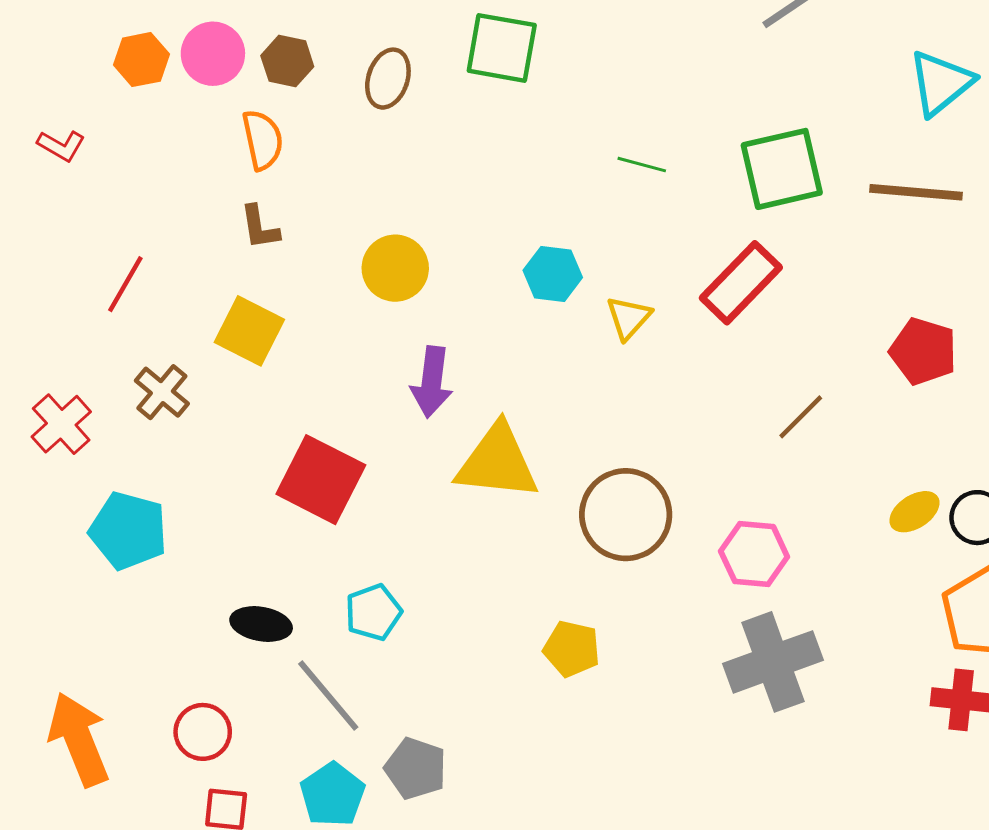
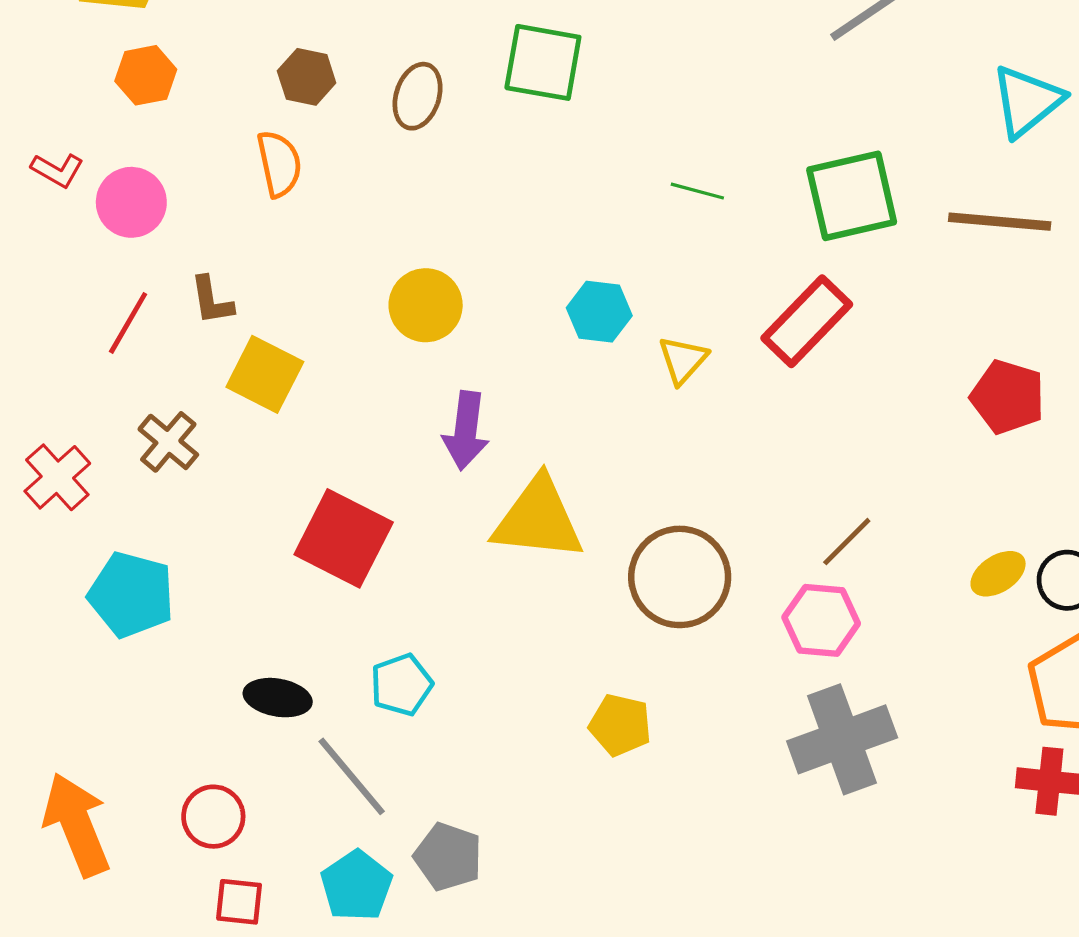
pink circle: (213, 54) -> (131, 202), moved
brown L-shape: (260, 227) -> (212, 300), moved
brown line: (801, 417) -> (847, 542), moved

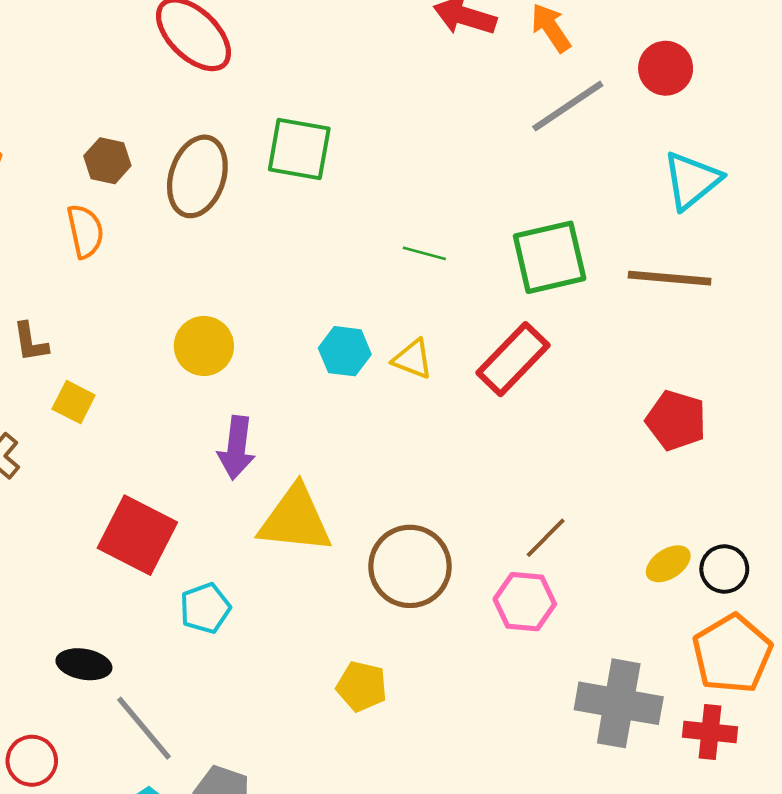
brown ellipse: (418, 96) -> (197, 176), size x1.5
yellow triangle: (683, 360) -> (413, 359), moved, turned -51
yellow square: (265, 374) -> (74, 402), size x0.7
cyan pentagon: (401, 685) -> (205, 608), moved
gray cross: (842, 739) -> (619, 703), moved, turned 30

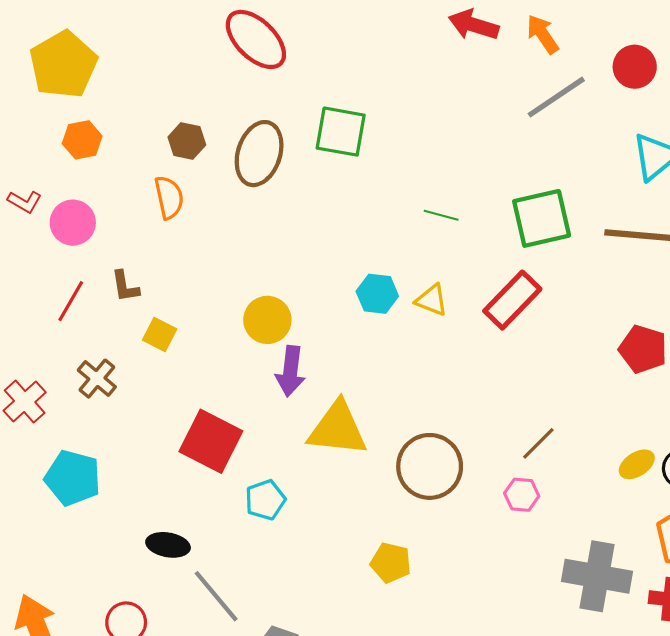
yellow circle: (204, 346) -> (267, 320), moved
pink hexagon: (525, 602) -> (522, 495), size x0.7

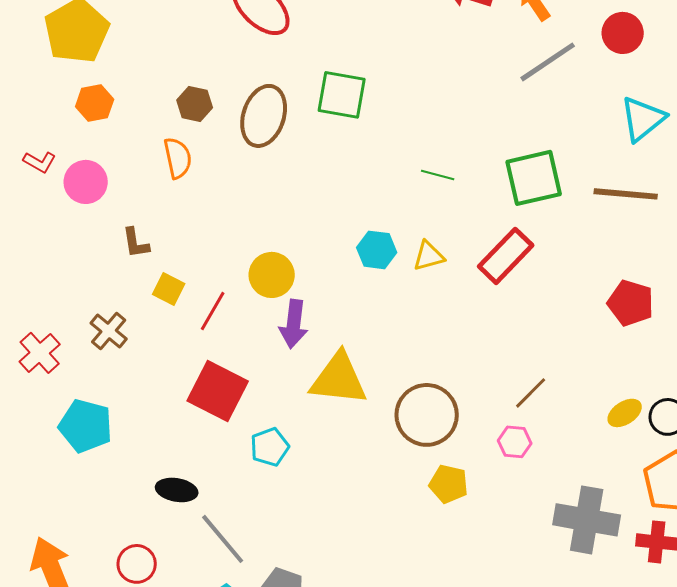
yellow triangle: (432, 300) -> (429, 256), turned -36
red line: (71, 301) -> (213, 311), moved
yellow pentagon: (391, 563) -> (449, 484), moved

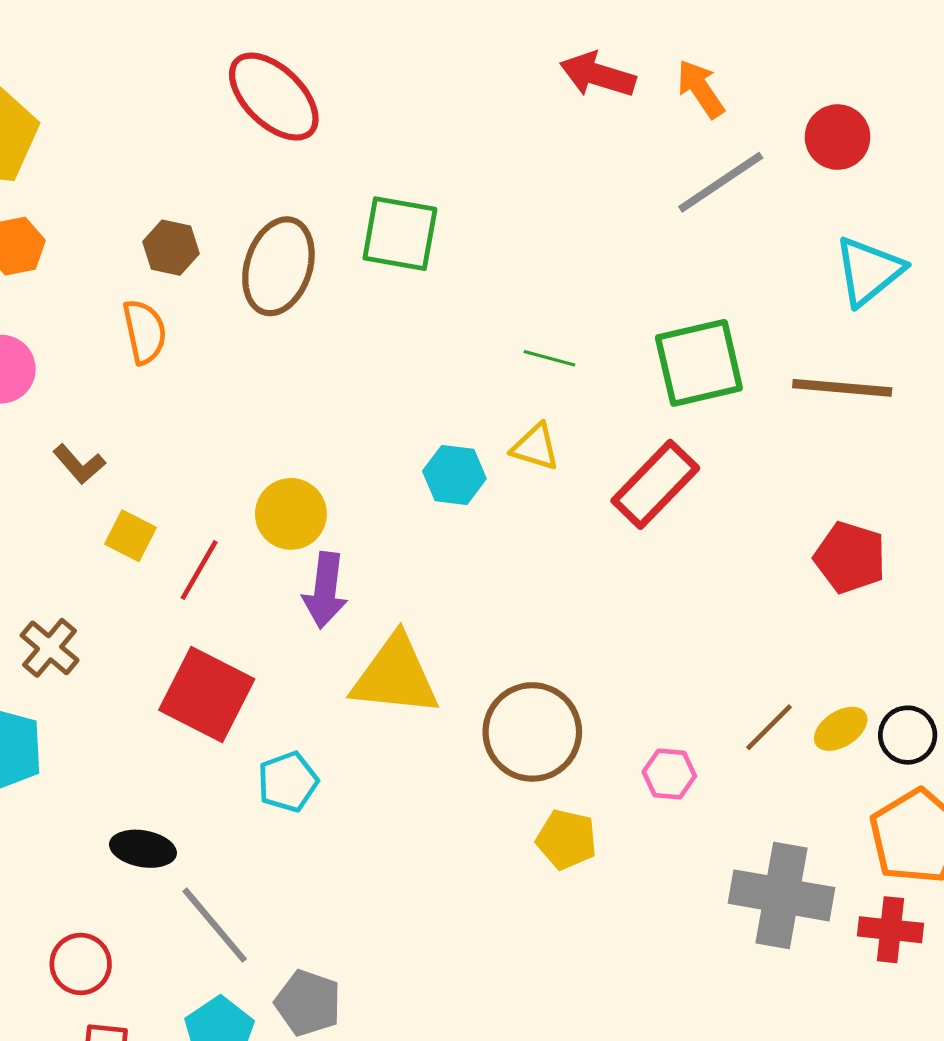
brown L-shape: (136, 243) -> (79, 464), turned -32
yellow triangle: (429, 256) -> (535, 447), moved, turned 32
brown cross: (109, 331) -> (50, 648), moved
brown line: (531, 393) -> (769, 727), moved

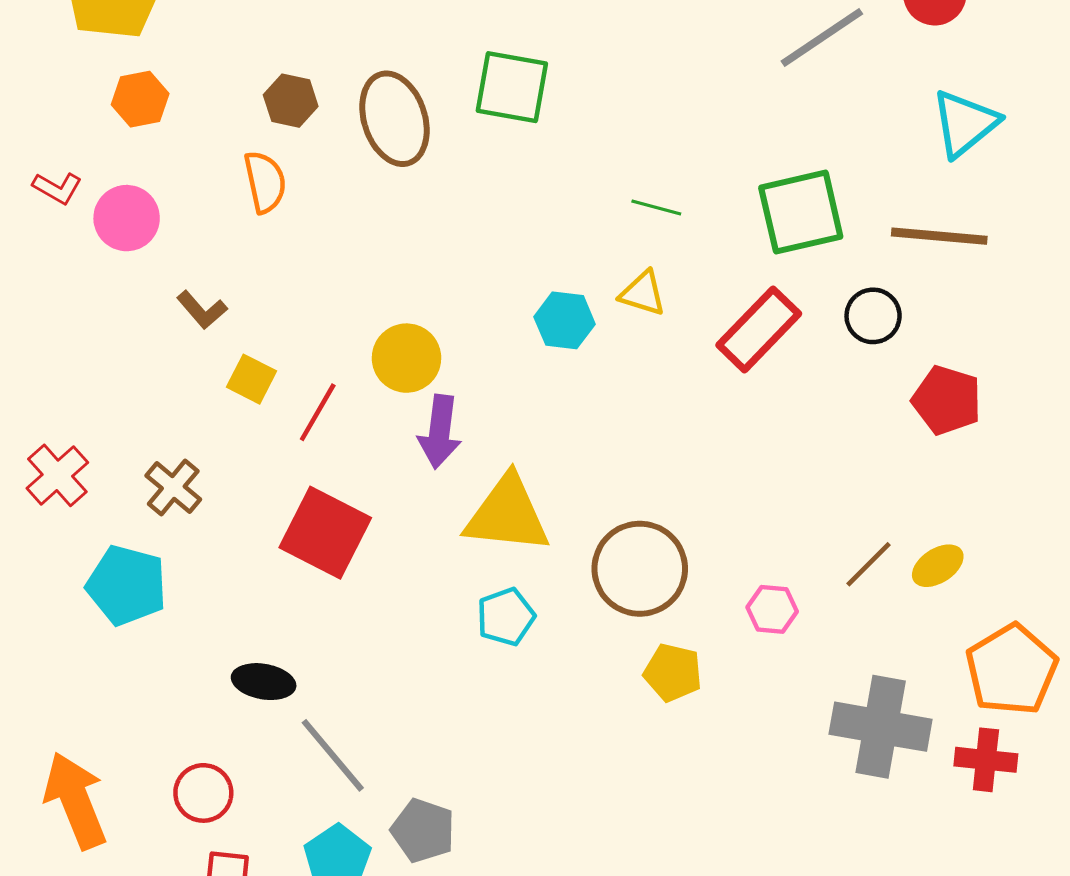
brown ellipse: (278, 266) -> (394, 119), turned -36
black circle: (908, 735) -> (873, 316), moved
cyan pentagon: (288, 782) -> (506, 617), moved

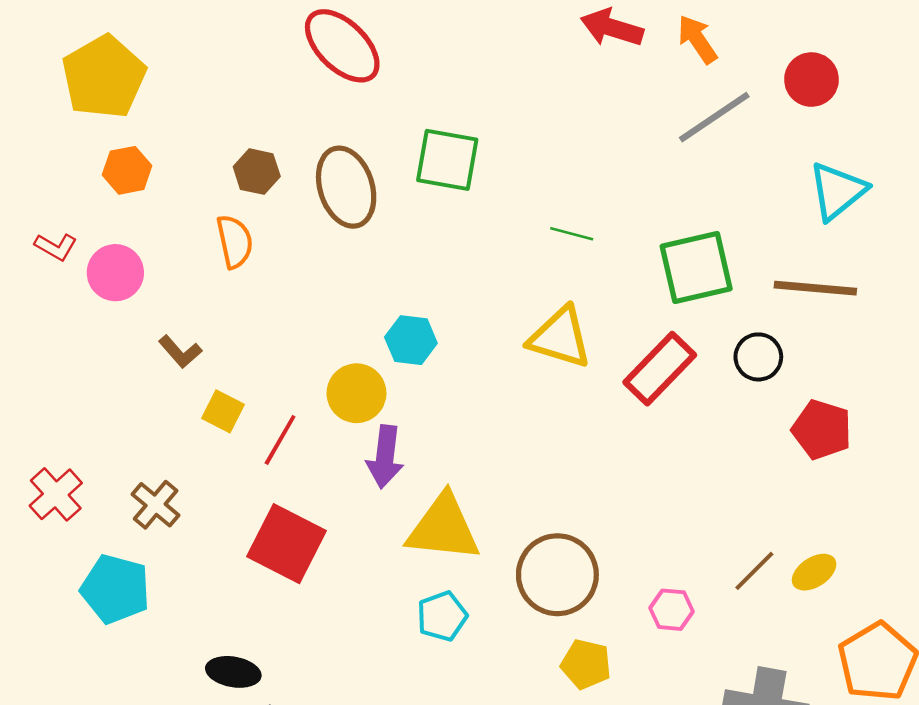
green line: (656, 208) -> (572, 234), moved
yellow triangle: (643, 293) -> (560, 337), size x1.6
cyan hexagon: (565, 320) -> (411, 340), moved

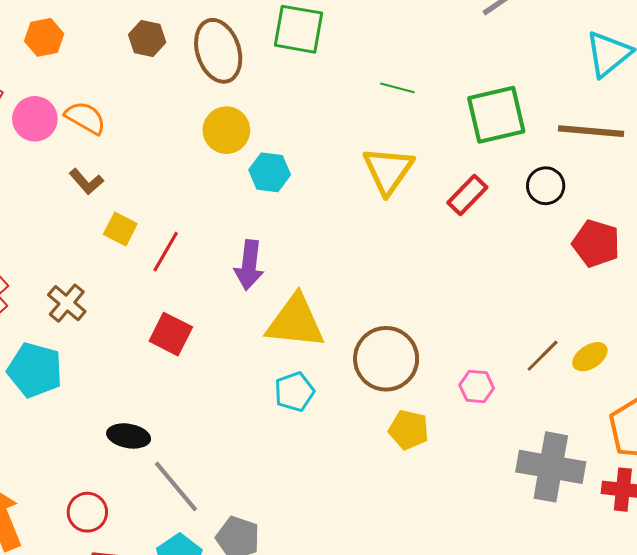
orange semicircle: (235, 242) -> (85, 118), moved, turned -48
yellow triangle: (560, 337) -> (388, 170), turned 48
red rectangle: (660, 369) -> (467, 195), size x0.7
yellow circle: (356, 393) -> (226, 130), moved
red square: (286, 544) -> (171, 334), size x0.7

